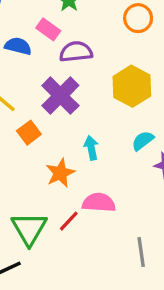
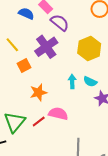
purple semicircle: (76, 52) -> (60, 23), turned 36
cyan semicircle: (143, 141) -> (90, 82), turned -128
cyan arrow: (91, 148) -> (72, 81), moved

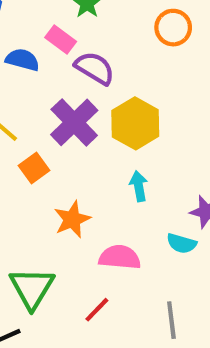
yellow hexagon: (89, 48) -> (135, 123), moved
cyan semicircle: (90, 82) -> (182, 243), moved
red line: (39, 122) -> (97, 310), moved

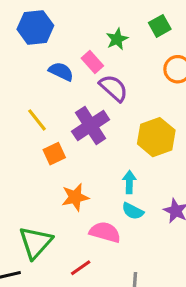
yellow hexagon: (135, 123) -> (156, 137), moved
cyan semicircle: (182, 243) -> (133, 211), moved

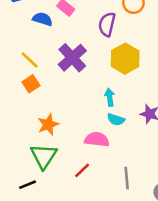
purple semicircle: (114, 88) -> (107, 24), moved, turned -110
orange square: (54, 154) -> (31, 84), moved
orange star: (75, 197) -> (48, 124), moved

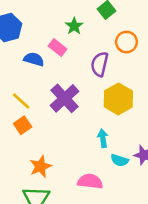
cyan semicircle: (116, 120) -> (120, 160), moved

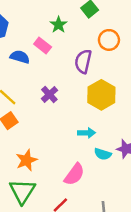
purple cross: (65, 98) -> (49, 94), size x0.6
cyan arrow: (103, 138) -> (87, 133), turned 98
pink semicircle: (90, 181) -> (74, 174), turned 120

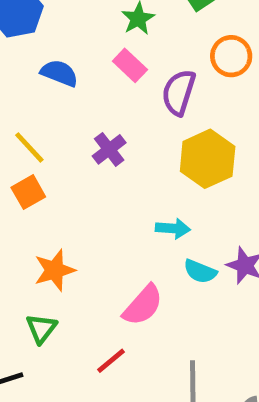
pink rectangle: (43, 45) -> (130, 65), moved
green triangle: (22, 191) -> (41, 329), size x0.6

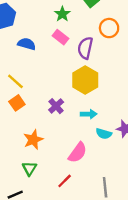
purple cross: (109, 149) -> (56, 106), moved
yellow hexagon: (208, 159) -> (85, 80), moved

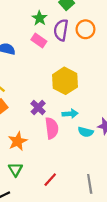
purple semicircle: (85, 48) -> (61, 30), moved
pink semicircle: (78, 153) -> (52, 128), moved, turned -40

